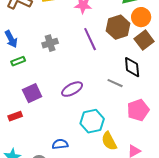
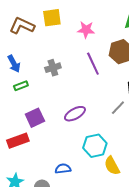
gray line: (115, 83) -> (118, 108), turned -70
red rectangle: (15, 116) -> (18, 141), size x1.5

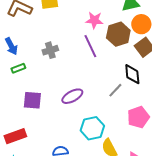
pink star: (86, 30) -> (94, 20), moved
purple square: (35, 118) -> (32, 100), turned 30
red rectangle: (18, 141) -> (15, 136), moved

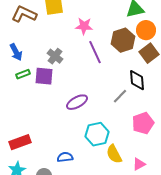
pink star: (94, 20) -> (84, 26), moved
gray cross: (50, 50) -> (55, 56), turned -35
purple square: (32, 100) -> (44, 76), moved

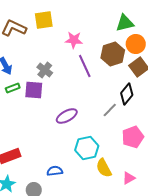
black diamond: (137, 80) -> (127, 94), turned 45

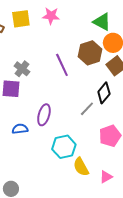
green triangle: (125, 23) -> (102, 22), turned 42
pink star: (74, 40) -> (51, 16), moved
purple ellipse: (67, 116) -> (44, 115), turned -45
blue semicircle: (55, 171) -> (20, 129), moved

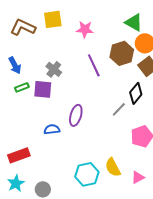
pink star: (51, 16) -> (85, 29), moved
cyan hexagon: (64, 147) -> (87, 174), moved

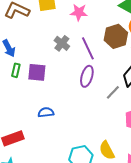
gray cross: (54, 69) -> (62, 43), moved
green rectangle: (22, 87) -> (16, 70), turned -56
purple ellipse: (76, 115) -> (87, 76), moved

